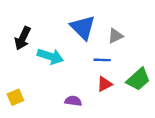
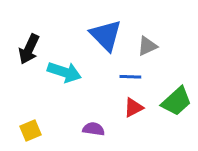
yellow square: (15, 97) -> (31, 131), moved

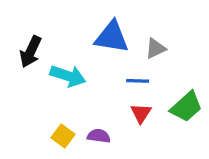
blue triangle: (106, 35) -> (112, 37), turned -36
red triangle: (133, 107) -> (141, 113), turned -30
yellow square: (31, 131) -> (63, 136), moved, turned -30

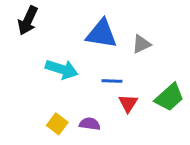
black arrow: (31, 52) -> (28, 21), moved
blue line: (138, 81) -> (112, 81), moved

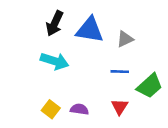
black arrow: (28, 21) -> (55, 23), moved
blue line: (112, 81) -> (120, 72), moved
red triangle: (128, 103) -> (120, 107), moved

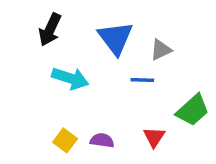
black arrow: (55, 23) -> (50, 30), moved
blue triangle: (90, 30) -> (115, 38), turned 44
blue line: (120, 72) -> (142, 80), moved

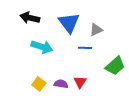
black arrow: (50, 30) -> (30, 18), turned 78
red triangle: (154, 137) -> (80, 82), moved

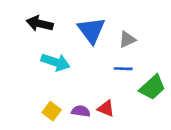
blue line: (85, 48) -> (123, 69), moved
red triangle: (80, 82) -> (106, 109), turned -40

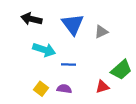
blue line: (123, 69) -> (68, 64), moved
red triangle: (106, 109) -> (102, 87), moved, turned -40

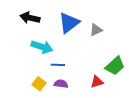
blue triangle: (73, 24) -> (69, 23), turned 30
blue line: (68, 64) -> (58, 65), moved

